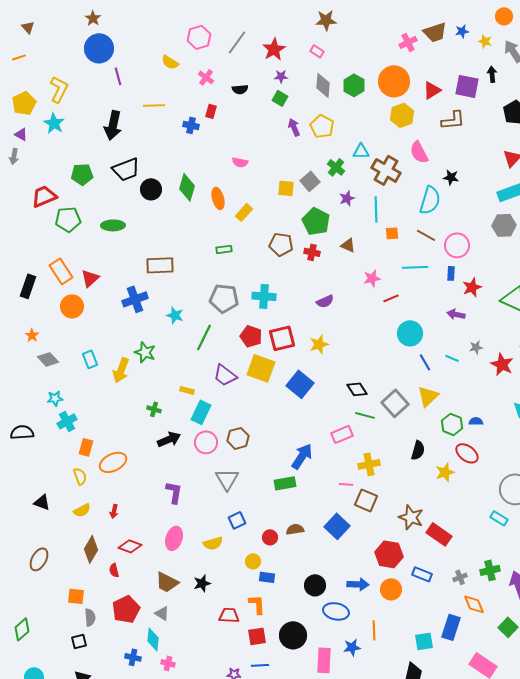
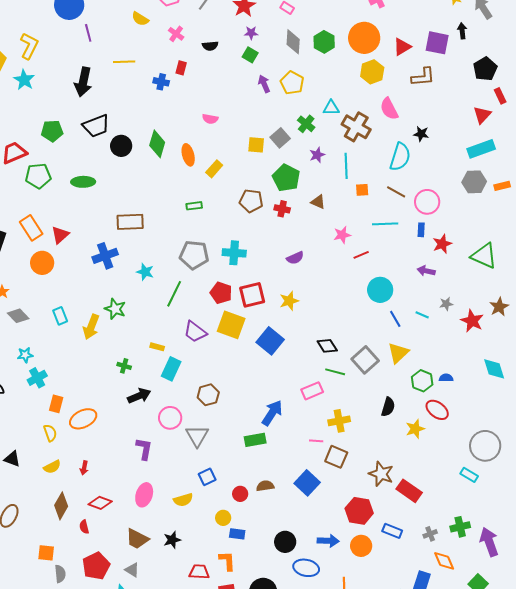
pink circle: (206, 442) -> (170, 418), moved

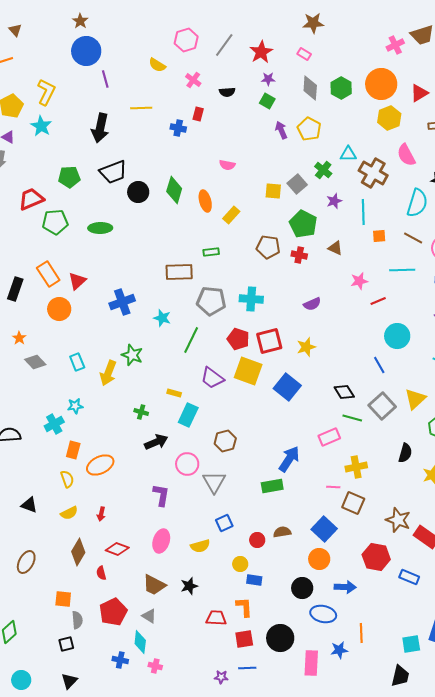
brown rectangle: (130, 222) -> (179, 272), moved
blue line: (395, 319) -> (379, 365), moved
cyan star: (25, 355) -> (75, 406), moved
orange circle: (361, 546) -> (319, 559), moved

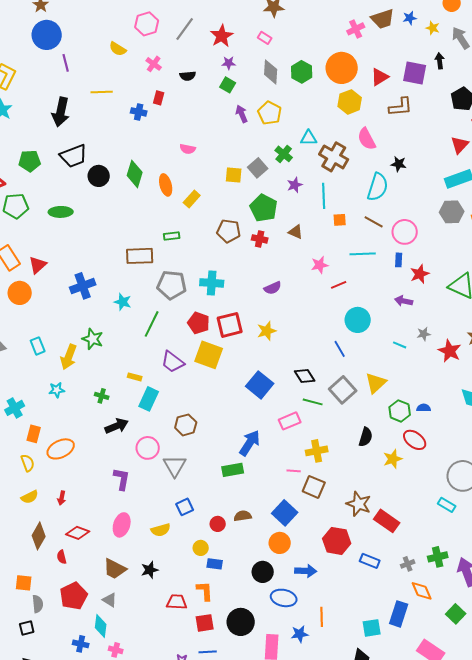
blue square: (287, 387) -> (260, 385), moved
cyan star: (75, 406) -> (57, 390), moved

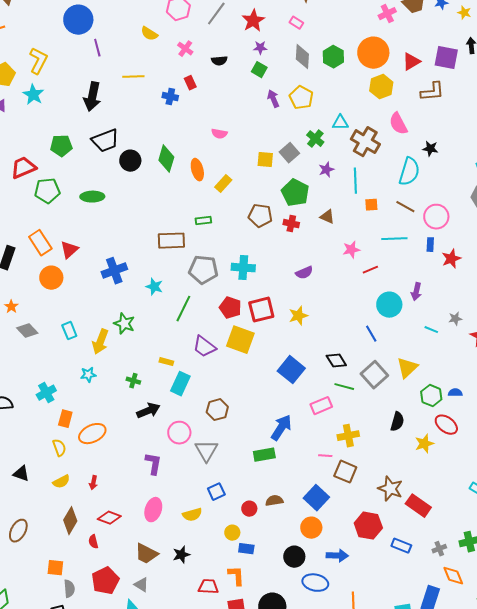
red rectangle: (159, 98) -> (190, 83), turned -40
purple arrow: (404, 301) -> (416, 292), moved, turned -90

